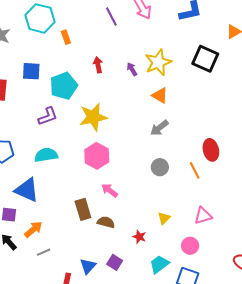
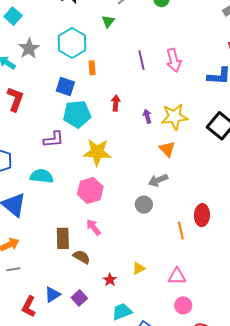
blue square: (31, 71) -> (65, 86), moved
gray circle: (160, 167) -> (144, 205), moved
pink circle: (190, 246) -> (183, 305), moved

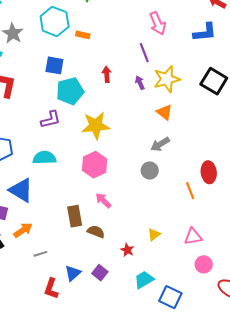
purple line: (141, 60) -> (144, 53), moved
orange rectangle: (92, 68) -> (83, 35), moved, turned -64
gray line: (13, 269) -> (40, 254), moved

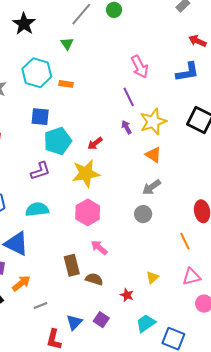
red arrow: (107, 74) -> (95, 143), moved, turned -119
orange line: (190, 191) -> (185, 241), moved

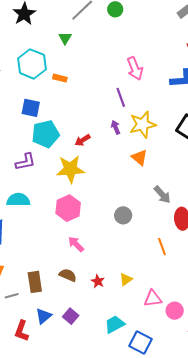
gray arrow: (151, 187) -> (162, 195), moved, turned -102
brown rectangle: (72, 265) -> (35, 282), moved
pink triangle: (191, 277) -> (153, 299), moved
red star: (127, 295) -> (98, 281), moved

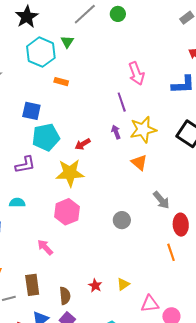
cyan hexagon: (32, 64) -> (41, 52), moved
cyan semicircle: (18, 200) -> (17, 203), size x0.7
pink arrow: (76, 244) -> (45, 247), moved
orange line: (162, 247) -> (171, 252), moved
brown semicircle: (68, 275) -> (65, 296), moved, turned 60

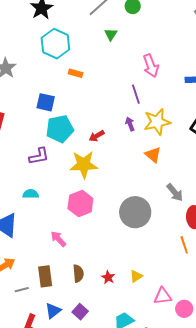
green triangle: (67, 42) -> (111, 34), moved
gray circle: (122, 220) -> (135, 212), size x1.8
brown semicircle: (65, 296) -> (78, 273), moved

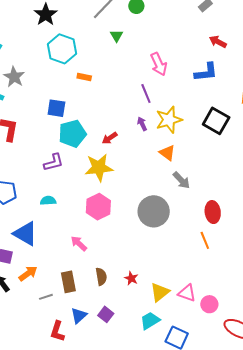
gray arrow: (175, 192) -> (181, 180), moved
yellow triangle: (136, 276) -> (160, 292), moved, size x1.5
pink triangle: (163, 296) -> (187, 293), turned 30

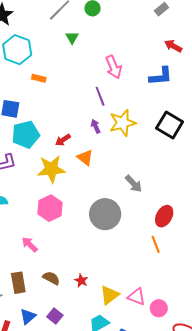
orange triangle: (167, 153) -> (85, 157), moved
red ellipse: (213, 212) -> (164, 216), turned 35
brown semicircle: (101, 277) -> (51, 278), turned -54

